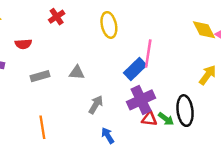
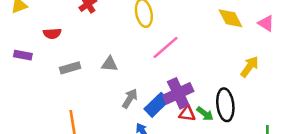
yellow diamond: (204, 30) -> (230, 18), moved
pink line: (148, 54) -> (166, 47), moved, turned 40
blue rectangle: (135, 69) -> (157, 105), moved

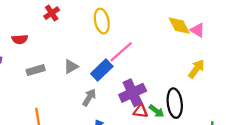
pink triangle: (266, 23) -> (198, 30), moved
gray triangle: (109, 64) -> (71, 67), turned -35
blue rectangle: (157, 105) -> (102, 70), moved

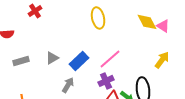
yellow ellipse: (102, 21) -> (98, 18), moved
pink line: (121, 52) -> (110, 59), moved
purple cross: (133, 93) -> (106, 81), size x0.7

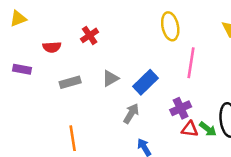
red cross: (35, 11) -> (90, 35), moved
pink line: (110, 59) -> (191, 63), moved, turned -40

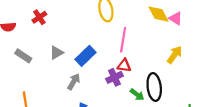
gray rectangle: (70, 82) -> (23, 56), turned 49
red triangle: (190, 129) -> (124, 66), moved

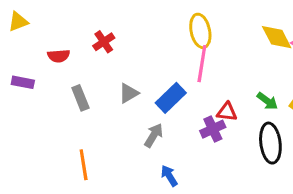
pink line: (123, 40) -> (202, 64), moved
gray rectangle: (23, 56) -> (80, 98), turned 35
green arrow: (137, 94) -> (267, 101), moved

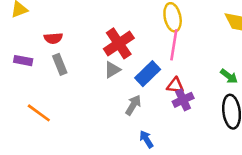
red cross: (104, 42) -> (119, 43), moved, size x1.6
gray rectangle: (80, 98) -> (60, 64), moved
red triangle: (227, 112) -> (175, 85), moved
orange line: (84, 165) -> (39, 113), moved, turned -45

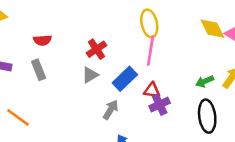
red semicircle: (53, 38) -> (42, 40), moved
red cross: (119, 43) -> (97, 49), size x0.7
green arrow: (229, 76) -> (205, 81), turned 120

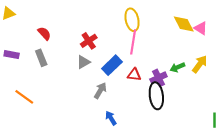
red semicircle: (42, 40) -> (44, 33), turned -128
purple cross: (160, 105) -> (158, 78), moved
black ellipse: (207, 116) -> (156, 96), moved

